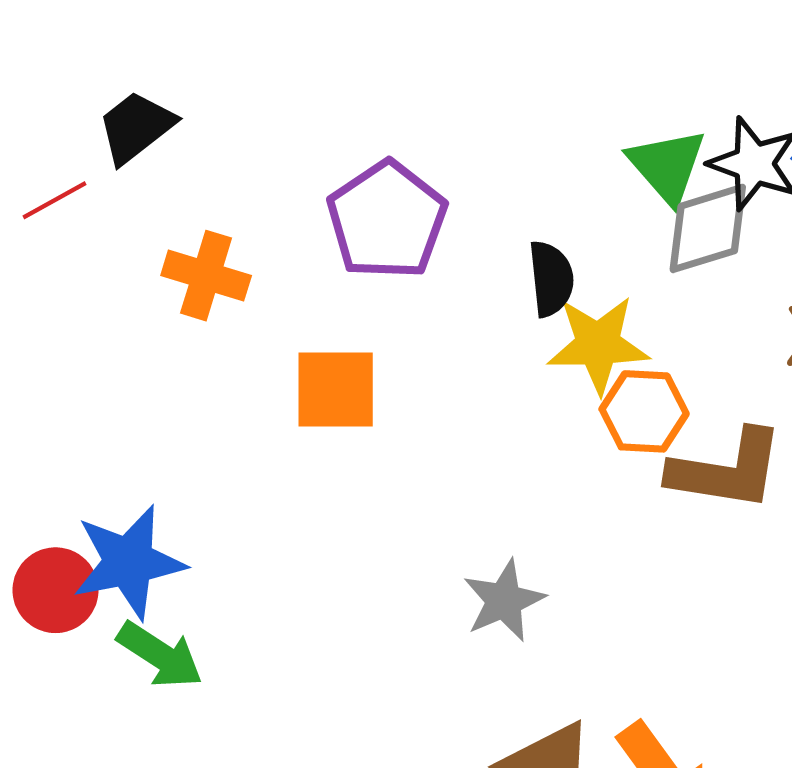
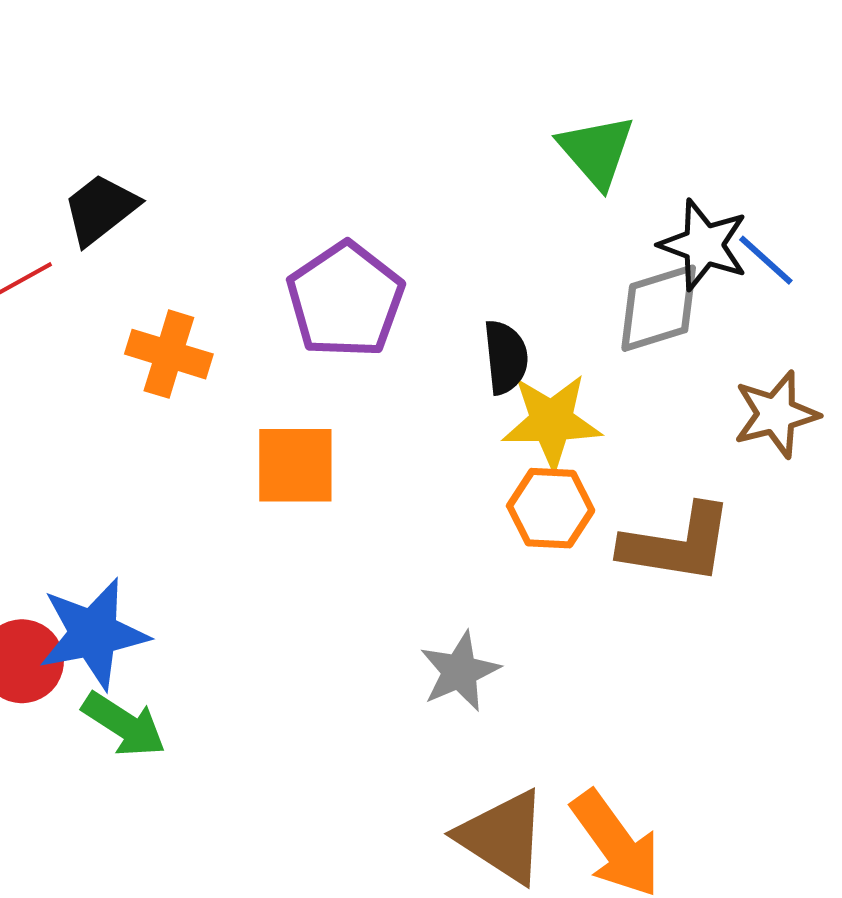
green triangle: (667, 166) -> (596, 151), moved
orange hexagon: (644, 411) -> (551, 508), moved

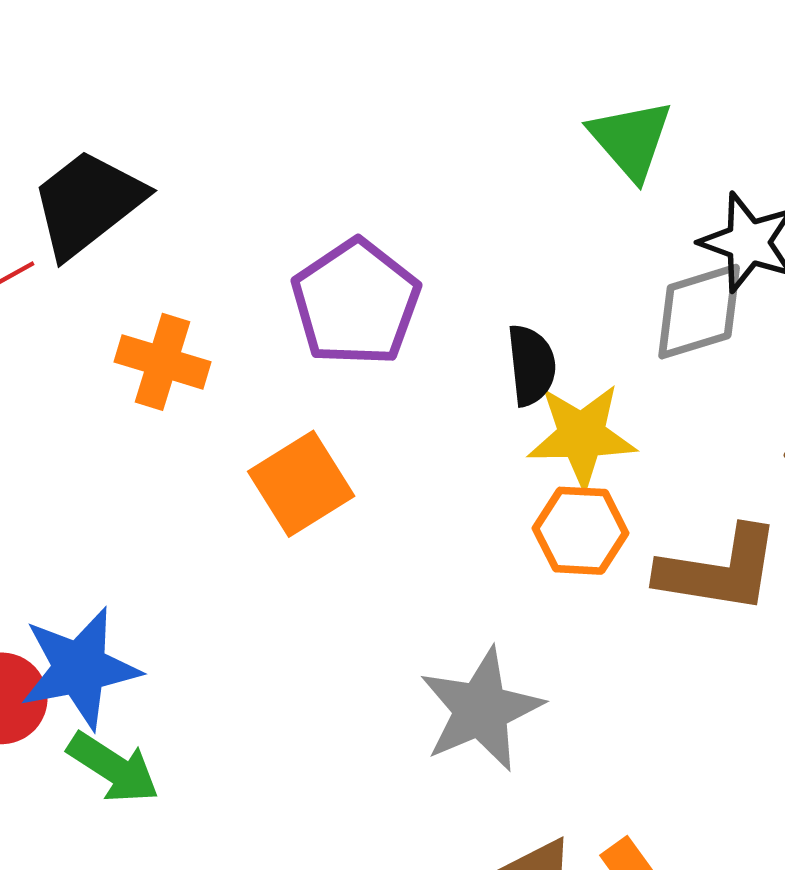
black trapezoid: (101, 209) -> (88, 203), size x1.4
orange square: (295, 465) -> (301, 484), turned -32
gray star: (460, 671) -> (481, 710), size x1.4

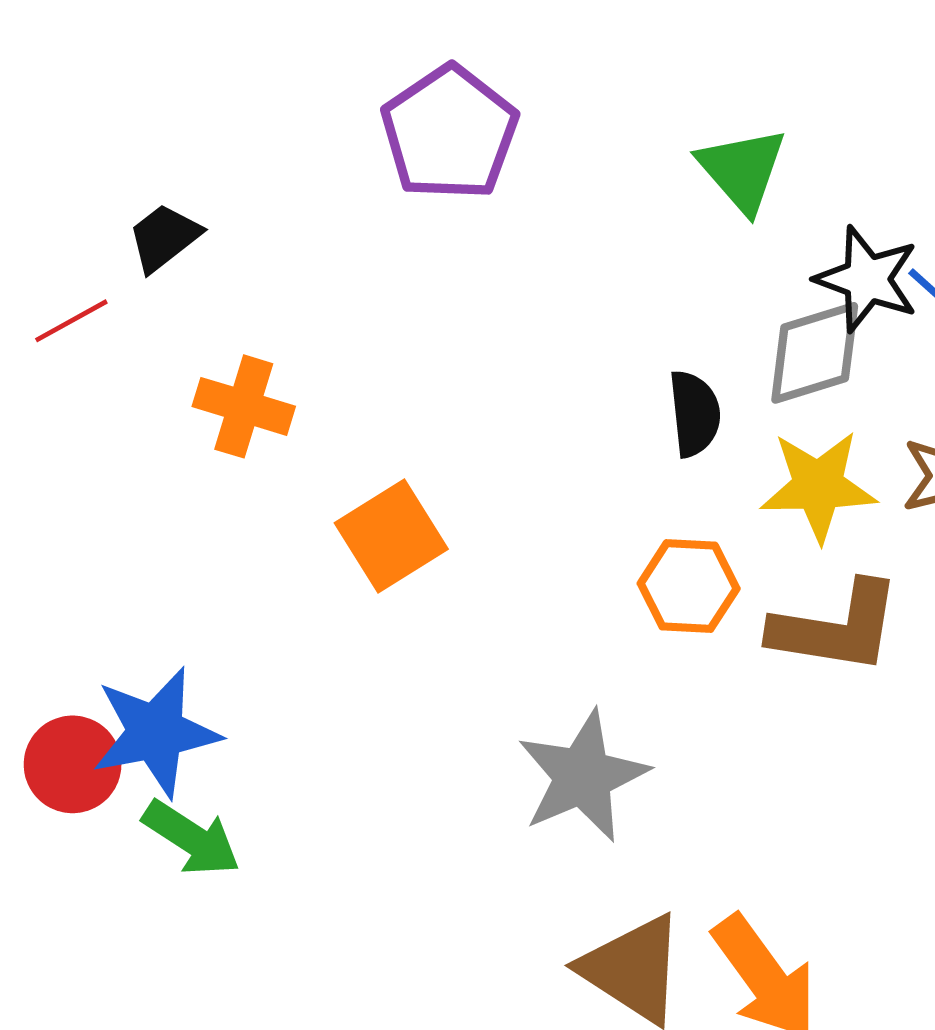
black trapezoid: (88, 203) -> (164, 238), size x0.6
purple pentagon: (356, 303) -> (450, 133), moved
black semicircle: (531, 365) -> (695, 414), moved
yellow star: (582, 436) -> (818, 486), moved

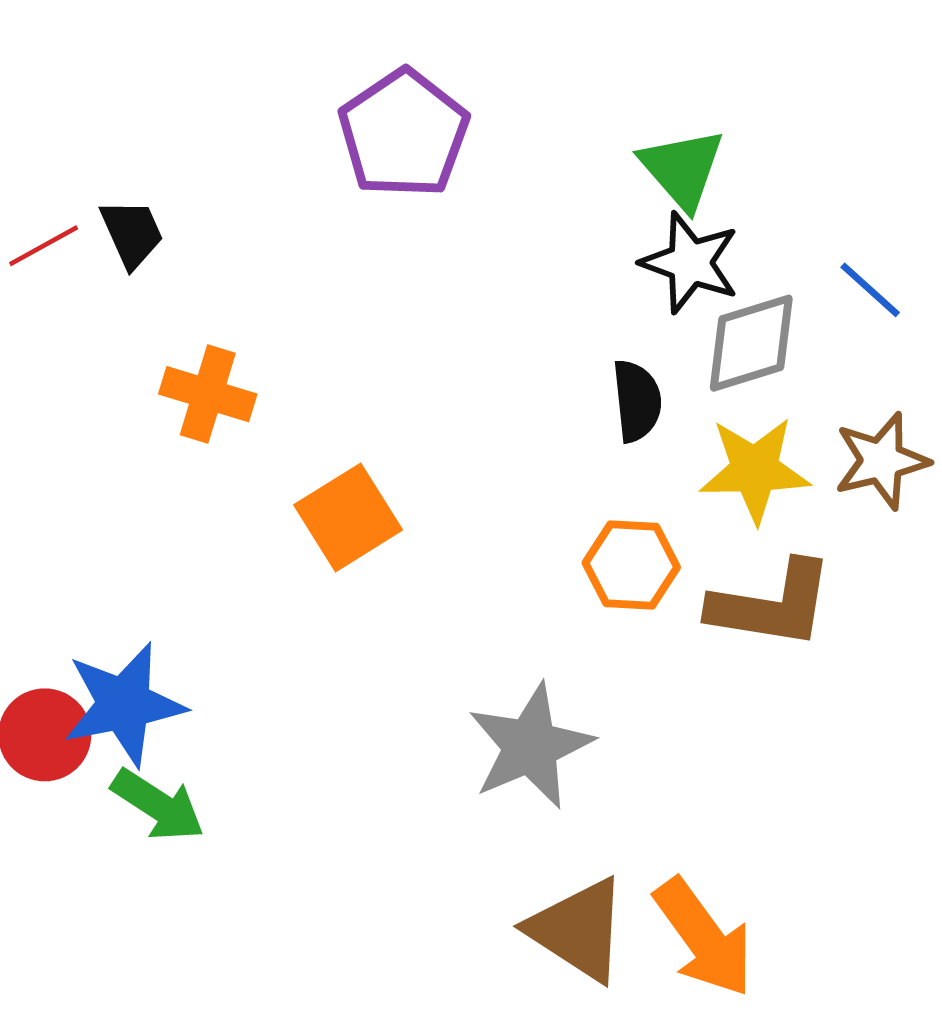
black trapezoid: (164, 238) -> (132, 233), turned 104
black star: (867, 279) -> (690, 263), moved
red line: (71, 321) -> (44, 246), moved

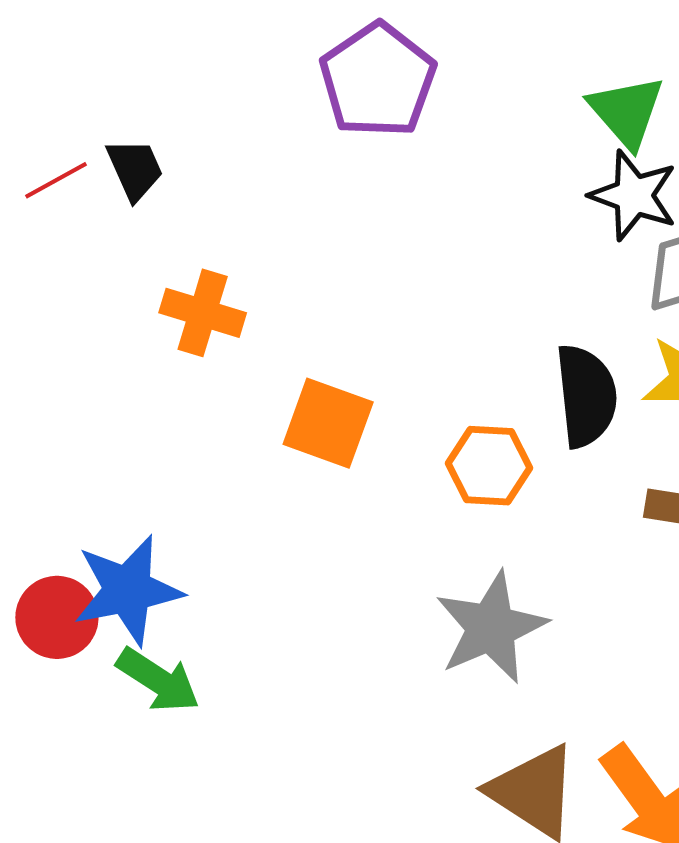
black semicircle: (637, 401) -> (586, 396), moved, size x1.4
orange square: (348, 517) -> (328, 423), turned -38
orange hexagon: (631, 565) -> (489, 466), moved

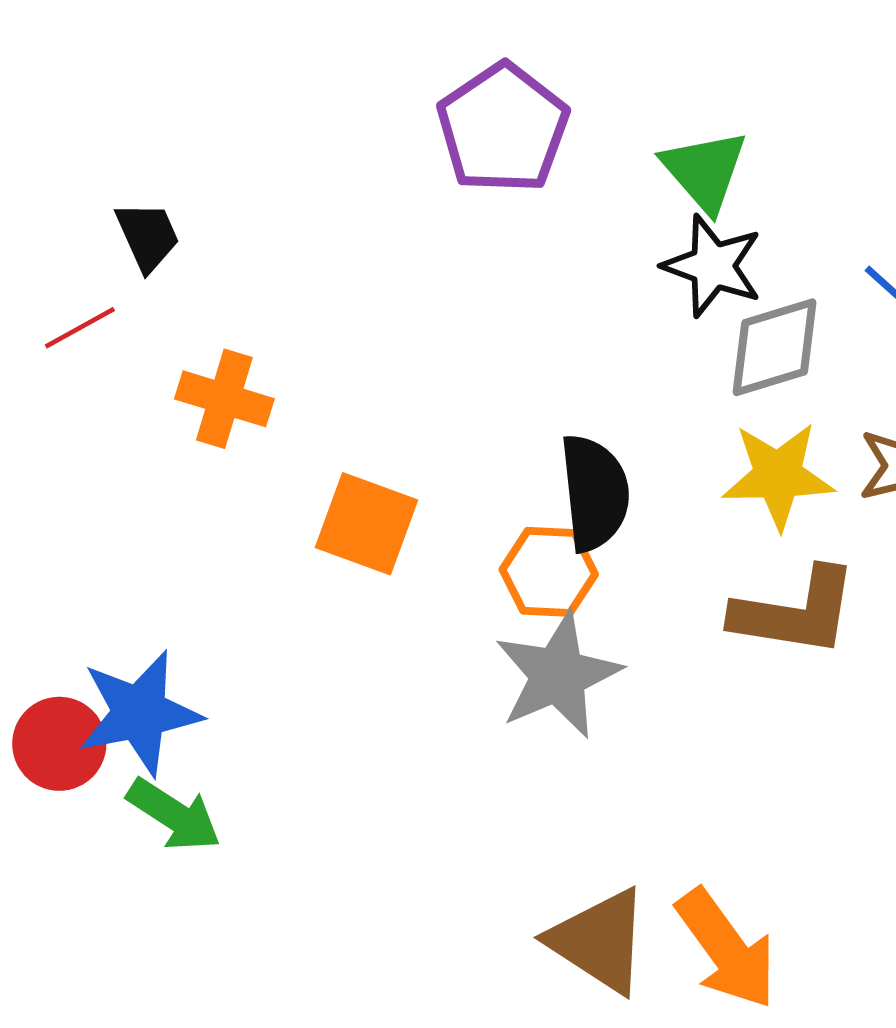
purple pentagon: (378, 80) -> (503, 128), moved
red line: (56, 180) -> (80, 328), moved
black semicircle: (586, 396) -> (595, 493), moved
gray star: (491, 628) -> (558, 675), moved

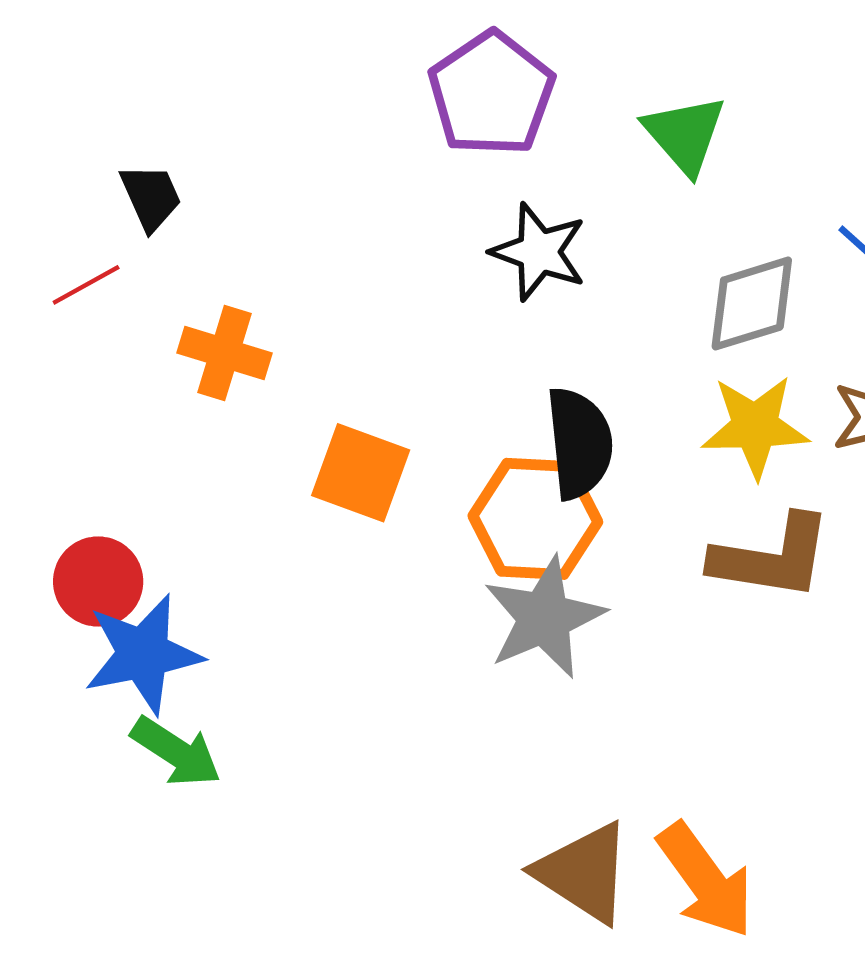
black star: (713, 266) -> (539, 252), moved
orange hexagon: (549, 572) -> (535, 519), size x1.4
red circle: (59, 744) -> (98, 581), moved

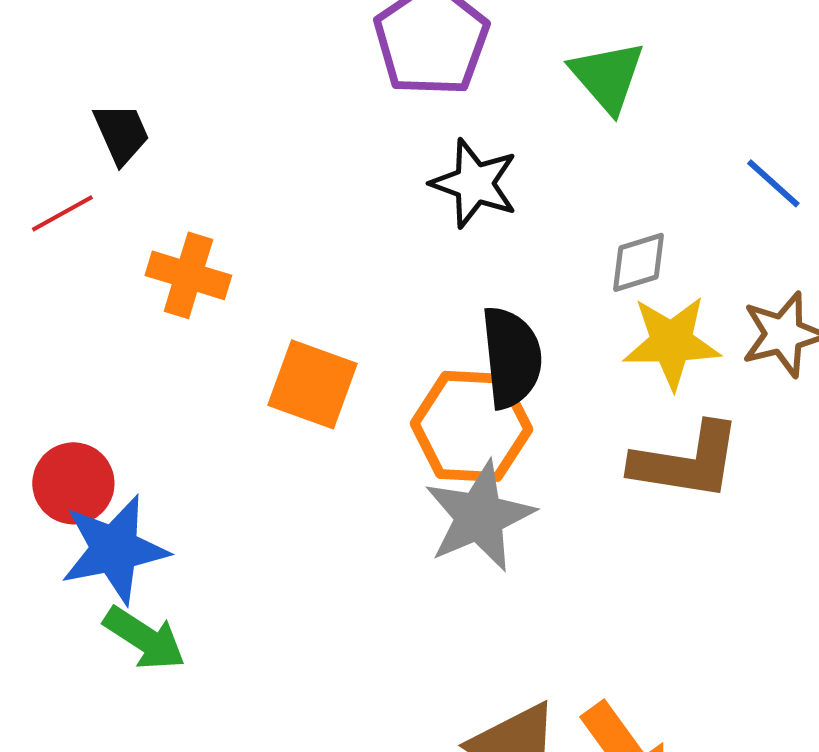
gray diamond: (752, 304) -> (638, 262), moved, size x0.7

